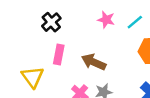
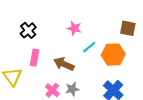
cyan line: (135, 22) -> (89, 47), moved

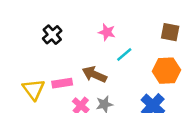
orange hexagon: (113, 55) -> (166, 71), moved
pink rectangle: (34, 58) -> (62, 83), moved, turned 70

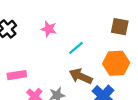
pink star: (107, 32) -> (49, 29), moved
brown arrow: (94, 74) -> (81, 76), moved

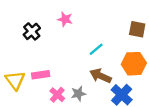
pink star: (49, 29) -> (65, 19), moved

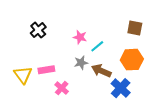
pink star: (65, 19) -> (80, 37), moved
gray star: (78, 94) -> (81, 63), moved

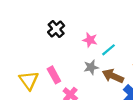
black cross: (38, 30) -> (56, 29), moved
pink rectangle: (46, 70) -> (54, 75), turned 70

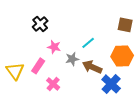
pink star: (90, 40) -> (54, 47), moved
pink rectangle: (54, 75) -> (38, 66), turned 63

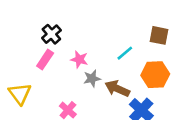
cyan line: (88, 43) -> (125, 53), moved
pink star: (54, 47) -> (79, 59), moved
pink rectangle: (38, 66) -> (45, 59), moved

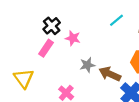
cyan line: (125, 53) -> (116, 20), moved
pink star: (79, 59) -> (73, 38), moved

